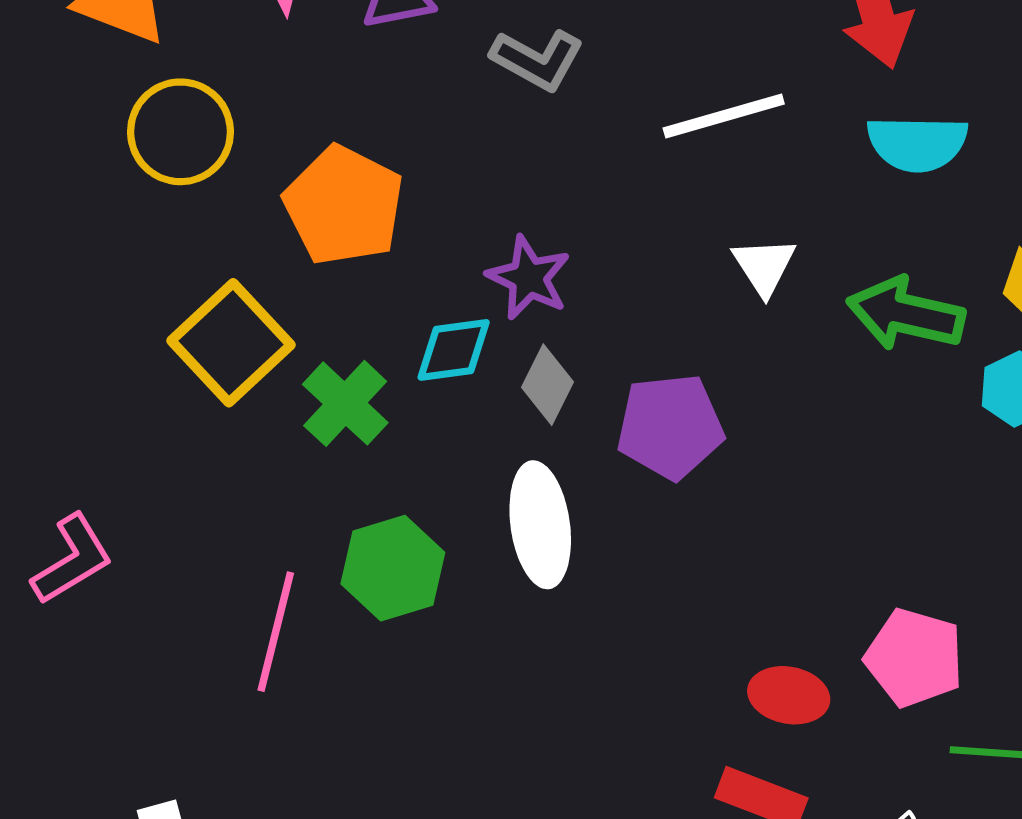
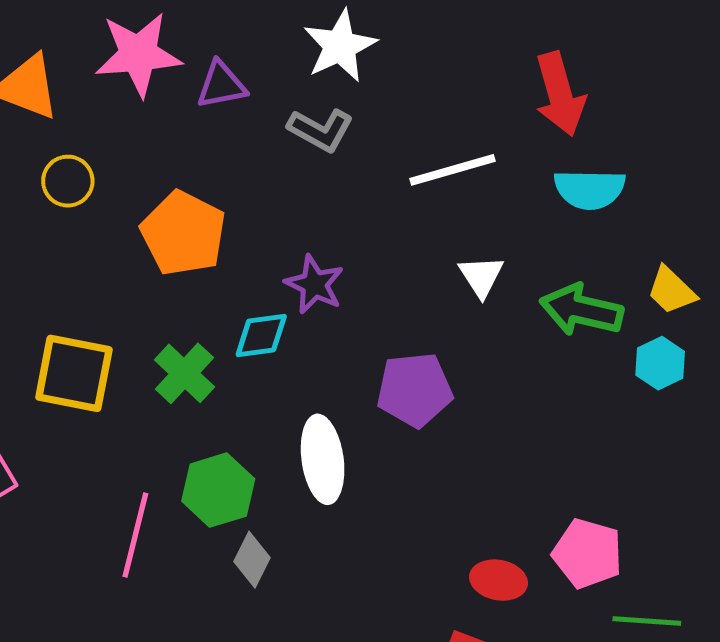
yellow circle: (181, 132) -> (68, 181), size x0.7
yellow square: (231, 343) -> (74, 373), moved, turned -36
gray diamond: (547, 385) -> (252, 560), moved

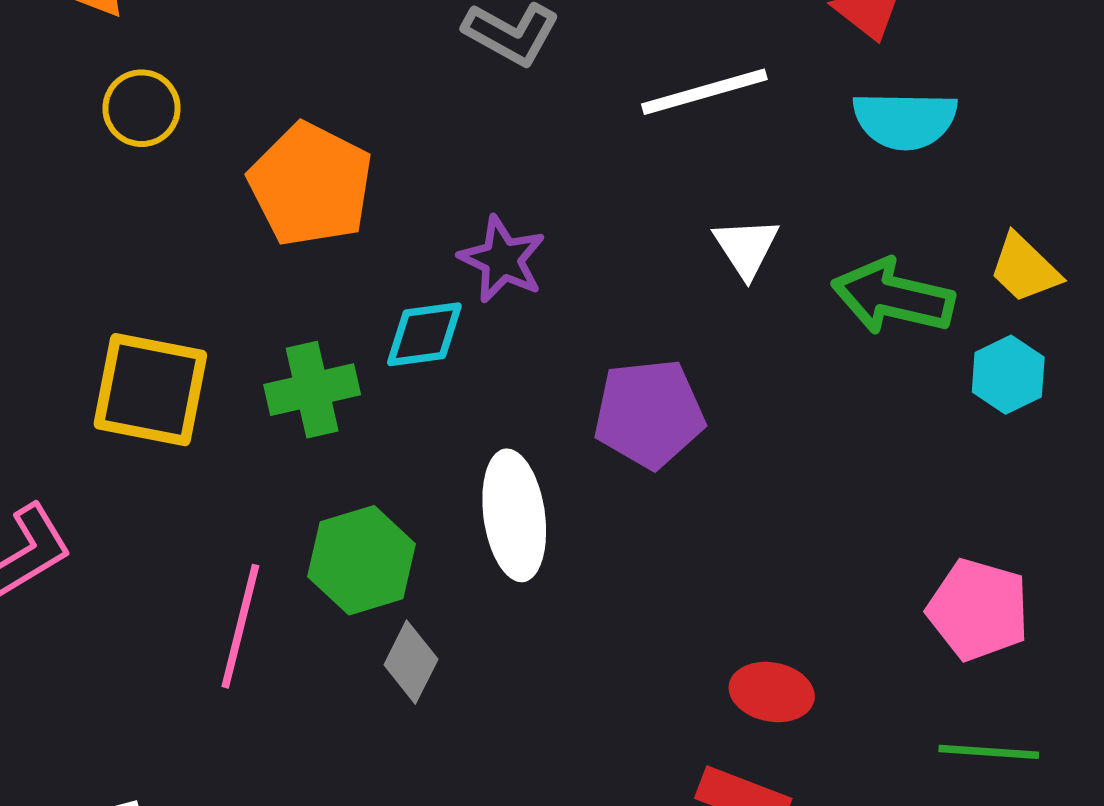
green cross: (184, 373) -> (312, 390), turned 34
pink pentagon: (588, 553) -> (978, 610), moved

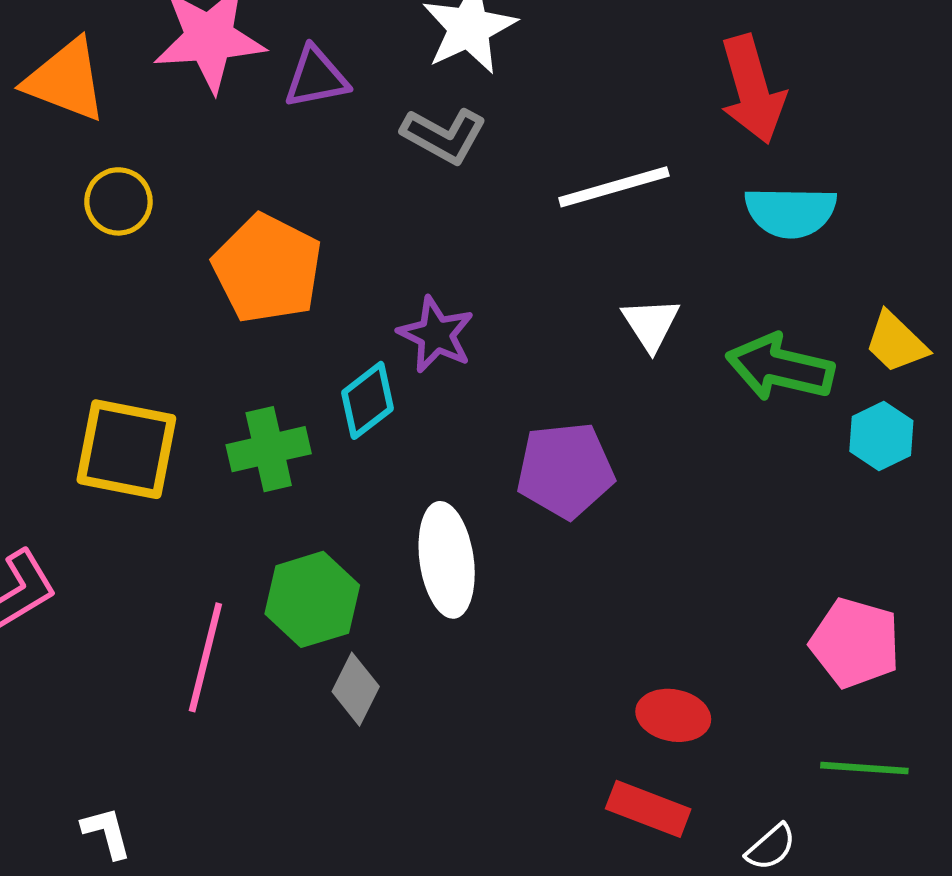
cyan diamond: (424, 334) -> (368, 400), turned -30

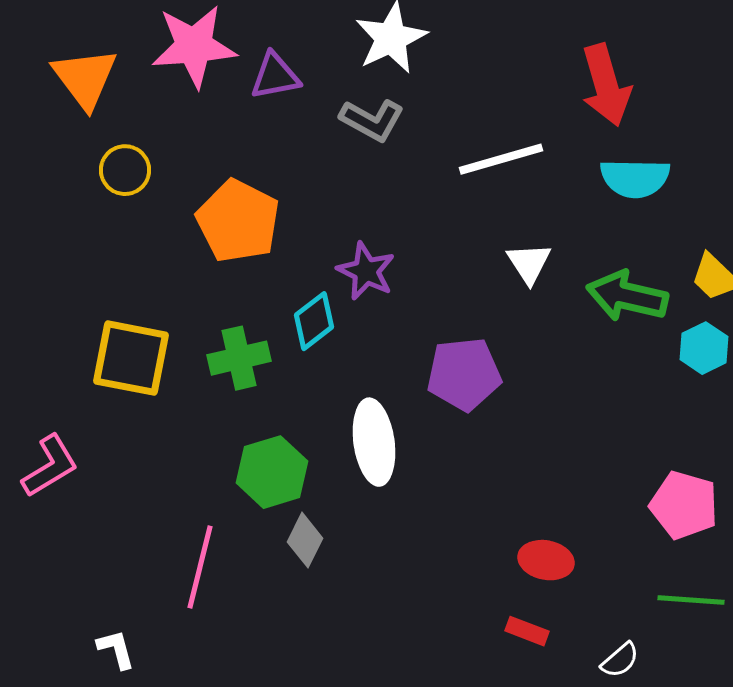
orange triangle: (66, 80) -> (85, 78), turned 32
pink line: (205, 657) -> (200, 567), moved
red rectangle: (648, 809) -> (527, 631), size x0.7

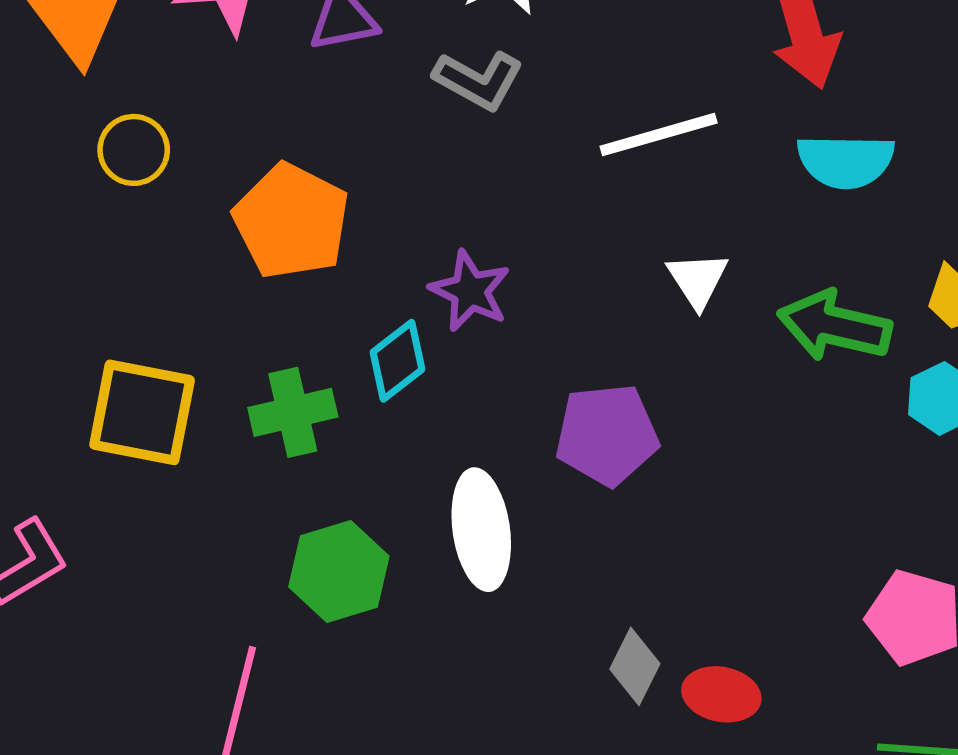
gray diamond: (305, 540) -> (635, 666), moved

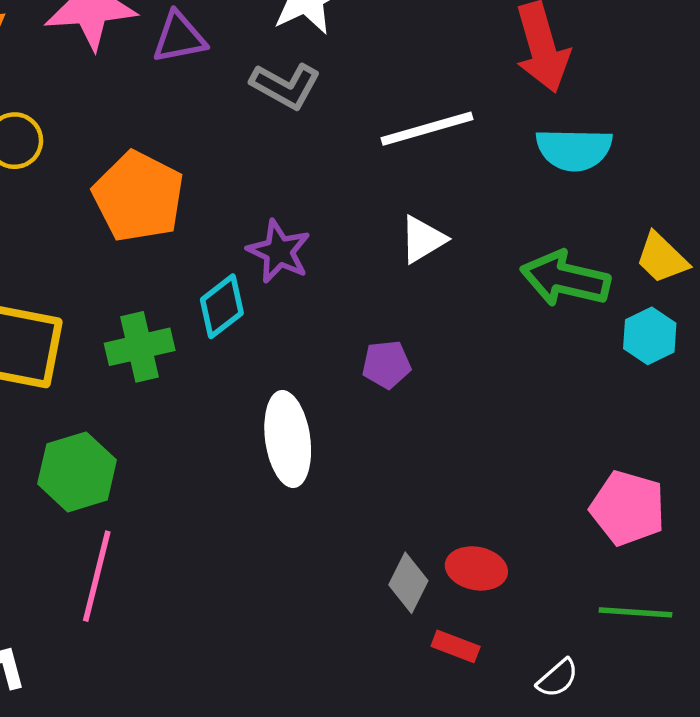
white triangle: (698, 280) -> (423, 239), moved, turned 32
purple pentagon: (607, 435) -> (386, 364), size x0.6
green hexagon: (339, 572) -> (77, 472), moved
gray diamond: (635, 666) -> (408, 583), moved

